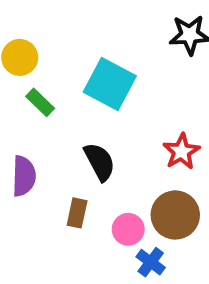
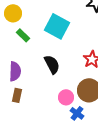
brown rectangle: (77, 213) -> (17, 95), moved

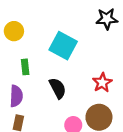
green rectangle: (23, 35) -> (25, 67), moved, turned 40

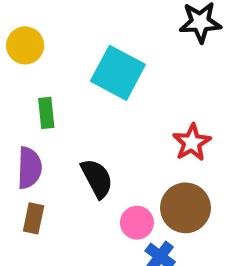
black semicircle: (58, 88) -> (97, 178), moved

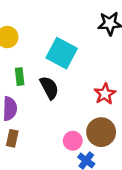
black semicircle: (97, 178) -> (49, 88), moved

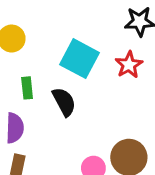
red star: (105, 94) -> (129, 65), moved

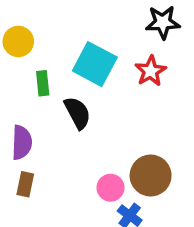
green rectangle: (27, 88) -> (43, 83), moved

